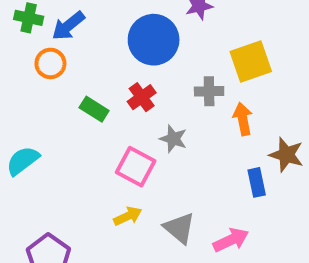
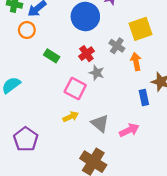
gray cross: (209, 91) -> (117, 46), turned 35
red cross: (142, 97) -> (86, 54), moved

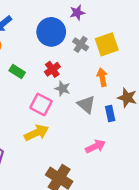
gray cross: (117, 46) -> (81, 44), moved
yellow arrow: (71, 117) -> (36, 133), size x1.5
gray triangle: (100, 123) -> (86, 104), moved

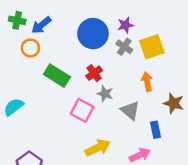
purple star: (77, 13) -> (125, 25), moved
green rectangle: (17, 72) -> (57, 76), size x1.5
blue rectangle: (110, 114) -> (156, 130), moved
yellow arrow: (36, 133) -> (98, 148), moved

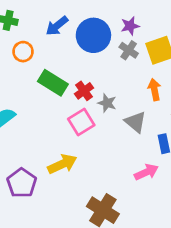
blue arrow: (41, 25) -> (57, 26), moved
red cross: (94, 73) -> (84, 91), moved
pink square: (82, 110) -> (81, 122), turned 30
yellow arrow: (98, 148) -> (62, 164), moved

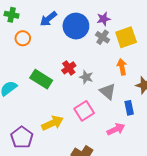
green rectangle: (53, 83) -> (41, 79), moved
pink square: (81, 122) -> (84, 111), moved

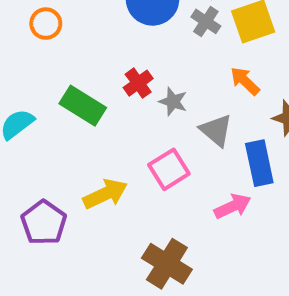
orange arrow: (122, 67) -> (245, 81), turned -35
blue rectangle: (129, 108) -> (259, 163), size x1.5

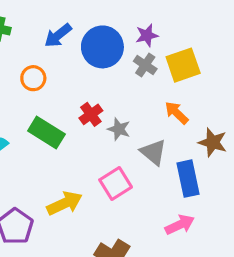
orange circle: (46, 24) -> (33, 78), moved
pink arrow: (233, 206) -> (180, 225), moved

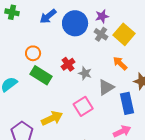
yellow square: (183, 65) -> (124, 34), turned -30
orange circle: (33, 78) -> (33, 53), moved
gray triangle: (153, 152) -> (106, 87), turned 48

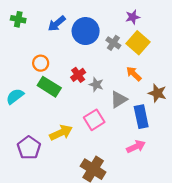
purple star: (102, 16) -> (133, 17), moved

